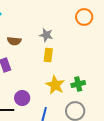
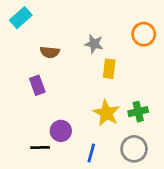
orange circle: (84, 17) -> (144, 34), moved
yellow rectangle: (48, 55) -> (109, 69), moved

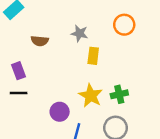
purple rectangle: (37, 85) -> (19, 71), moved
purple circle: (61, 131) -> (60, 112), moved
black line: (40, 147) -> (19, 93), moved

